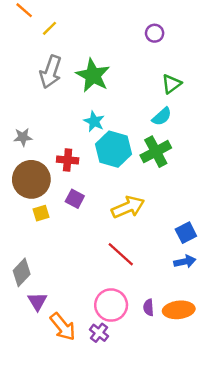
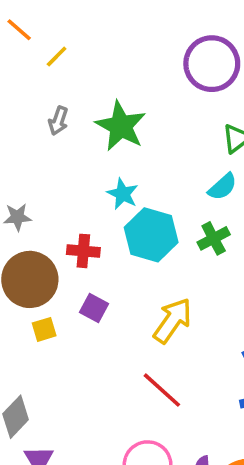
purple circle: (155, 33) -> (212, 64), size x2.0
gray arrow: (51, 72) -> (58, 121), size x0.6
green cross: (156, 152) -> (214, 238), size x0.7
yellow arrow: (128, 207) -> (173, 320), turned -32

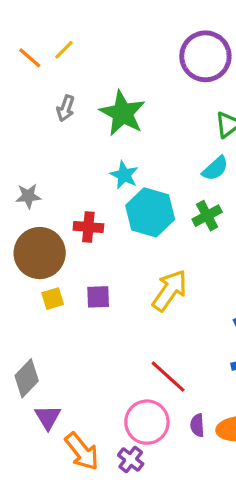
orange line: (19, 30) -> (30, 58), moved
purple square: (94, 308) -> (98, 297), moved, turned -30
red line: (162, 390) -> (168, 377), moved

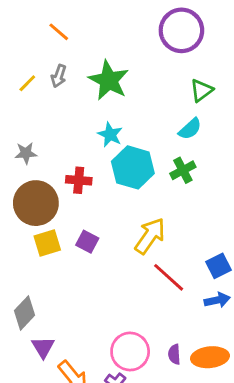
yellow line: (64, 50) -> (27, 83), moved
orange line: (30, 58) -> (59, 32), moved
purple square: (98, 297) -> (87, 242), turned 30
yellow square: (53, 299) -> (47, 243), size x1.4
red line: (168, 377) -> (169, 277), moved

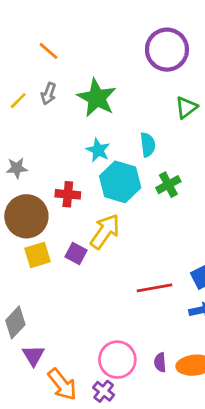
cyan semicircle: (190, 129) -> (148, 145), moved, turned -55
yellow arrow: (150, 236) -> (105, 231), moved
red line: (169, 277) -> (155, 288), turned -52

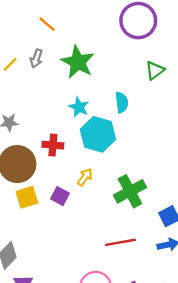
orange line: (48, 51) -> (47, 24), moved
green cross: (168, 185) -> (130, 191), moved, size x1.5
yellow arrow: (105, 231) -> (85, 177), size x0.6
red line: (155, 288) -> (120, 242), moved

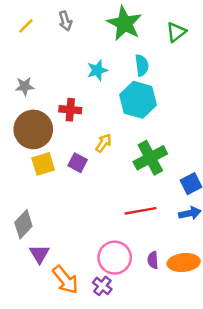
gray arrow: (36, 59) -> (65, 21), moved, turned -36
green star: (78, 62) -> (124, 23), moved
cyan star: (79, 107) -> (97, 70), turned 30
cyan hexagon: (98, 134) -> (138, 100), moved

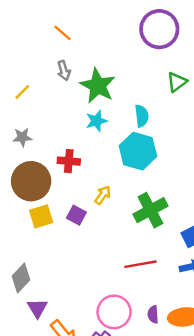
green star: (124, 23) -> (98, 86), moved
yellow line: (26, 26) -> (22, 92), moved

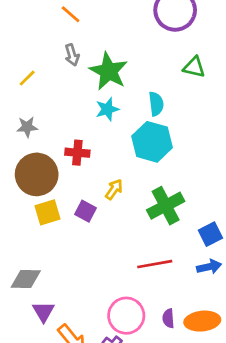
green triangle: (177, 82) -> (194, 67), turned 50
gray diamond: (21, 278) -> (26, 279), turned 48

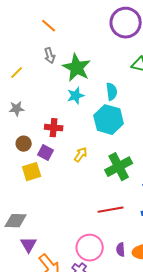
brown circle: (37, 174) -> (24, 144), size x0.5
purple square: (86, 211) -> (46, 153), moved

